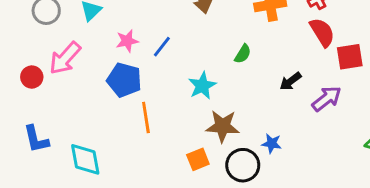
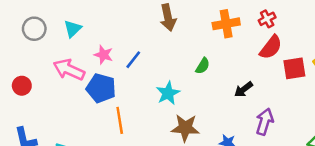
red semicircle: (322, 32) -> (271, 47), turned 70
pink star: (127, 41) -> (104, 55), turned 30
pink arrow: (65, 58) -> (69, 70), moved, turned 72
purple arrow: (327, 99) -> (265, 122), moved, turned -35

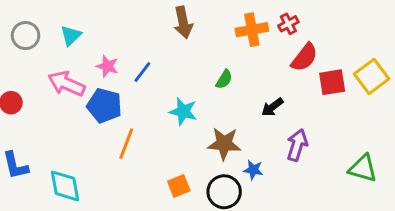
red cross: (267, 19) -> (288, 24), moved
cyan star: (168, 93) -> (183, 111), turned -30
orange line: (120, 120) -> (126, 144), turned 30
brown star: (185, 128) -> (224, 144), moved

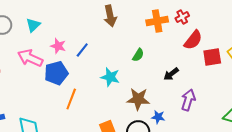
blue pentagon: (104, 106) -> (56, 73), turned -30

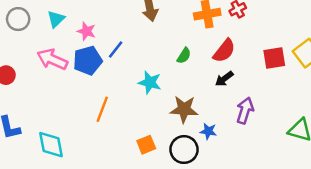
red semicircle: (193, 40) -> (224, 51), moved
pink star: (58, 46) -> (86, 31), moved
blue pentagon: (56, 73) -> (88, 60), moved

